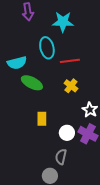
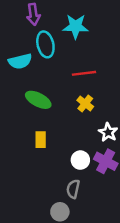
cyan ellipse: (47, 48) -> (45, 44), moved
cyan semicircle: (17, 63) -> (20, 61), moved
yellow rectangle: (42, 119) -> (41, 140), moved

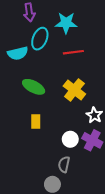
cyan ellipse: (45, 44) -> (40, 39), turned 35
red line: (84, 73) -> (73, 52), moved
yellow cross: (85, 103) -> (74, 90), size x1.5

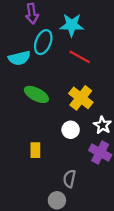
red line: (73, 52) -> (80, 57), turned 36
yellow rectangle: (36, 121) -> (35, 150), moved
white circle: (70, 139) -> (71, 130), moved

